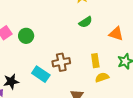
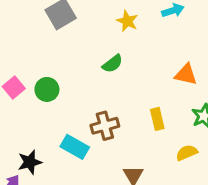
green semicircle: (86, 22) -> (112, 64), moved
yellow semicircle: (102, 77) -> (187, 153), moved

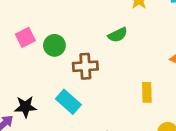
brown cross: (105, 126) -> (85, 66), moved

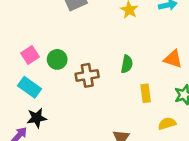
green semicircle: (118, 35) -> (127, 64), moved, turned -48
cyan rectangle: (68, 102) -> (30, 87), moved

